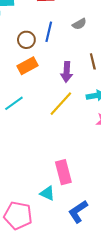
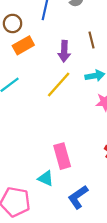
brown circle: (26, 40) -> (13, 23), moved

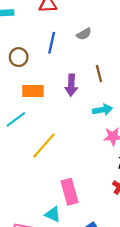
orange rectangle: (23, 45) -> (33, 91), moved, turned 30
yellow line: (59, 84) -> (44, 145), moved

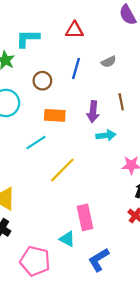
cyan arrow: (102, 110) -> (106, 135), moved

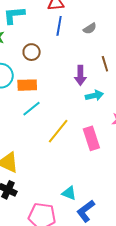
blue line: (76, 68) -> (59, 26), moved
orange rectangle: (55, 115) -> (27, 85), moved
pink rectangle: (85, 217) -> (91, 138), moved
blue L-shape: (99, 260) -> (86, 211), moved

